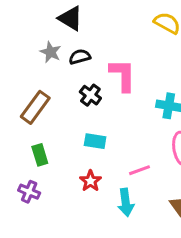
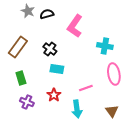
pink L-shape: (123, 75) -> (75, 26), turned -145
black cross: (90, 95) -> (50, 49), moved
purple cross: (29, 192) -> (27, 102), moved

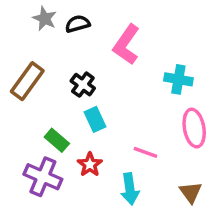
cyan rectangle: (57, 69) -> (95, 119), turned 56
green rectangle: (21, 78) -> (57, 140), moved, turned -32
pink line: (86, 88) -> (145, 152), turned 40
purple cross: (27, 102) -> (43, 177), size x1.5

